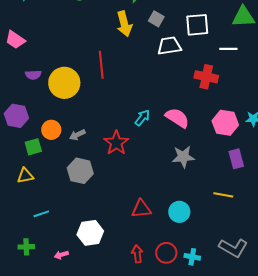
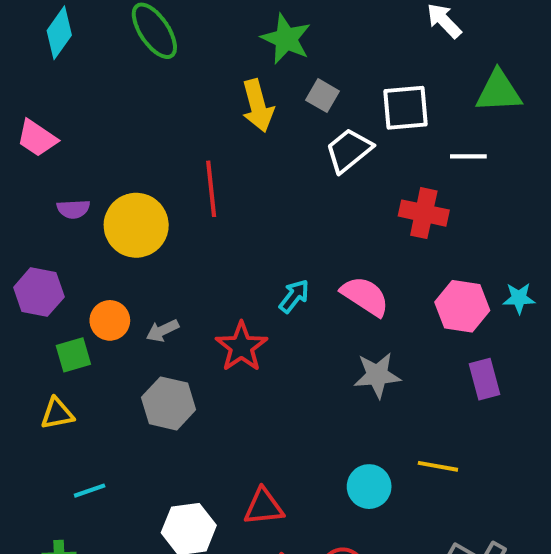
white trapezoid: (169, 46) -> (349, 150), turned -30
yellow line: (223, 195) -> (438, 466), moved
red triangle: (141, 209) -> (264, 507), moved

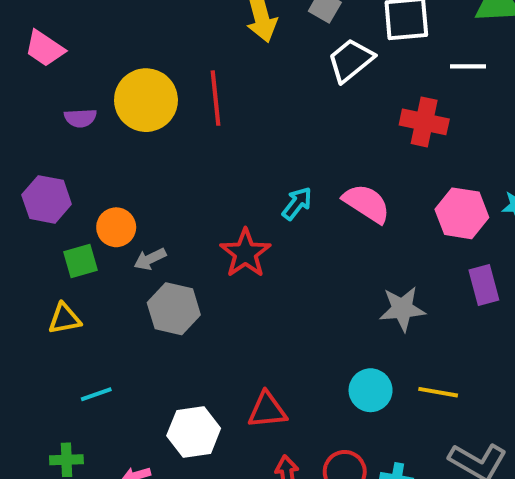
yellow circle: (136, 225) -> (146, 100), moved
gray arrow: (162, 331) -> (150, 259), moved
gray star: (377, 375) -> (402, 309), moved
yellow line: (438, 466) -> (438, 392), moved

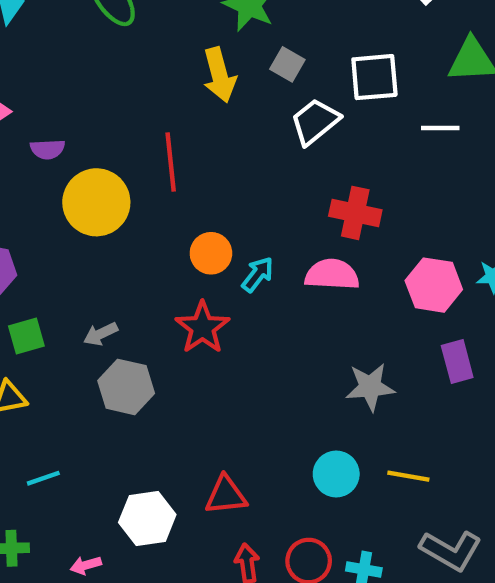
yellow circle: (146, 100) -> (96, 202), moved
purple semicircle: (80, 118) -> (48, 149), moved
red cross: (424, 122) -> (355, 213), moved
pink semicircle: (367, 203) -> (332, 274), turned -30
orange circle: (116, 227) -> (211, 253), moved

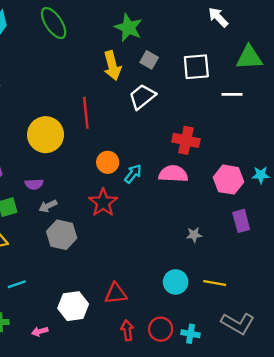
white trapezoid: (315, 122) -> (142, 97), moved
purple semicircle: (48, 149) -> (34, 184), moved
gray star: (370, 387) -> (194, 235), size x0.6

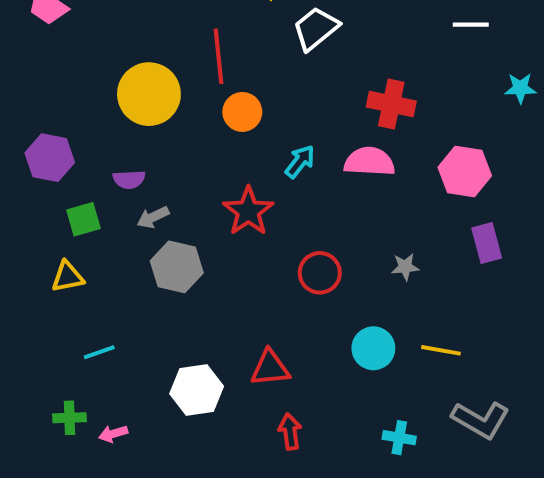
orange circle: (108, 162) -> (242, 112), moved
cyan star: (261, 175) -> (520, 88), moved
red circle: (161, 329) -> (320, 273), moved
pink arrow: (40, 331) -> (113, 434), moved

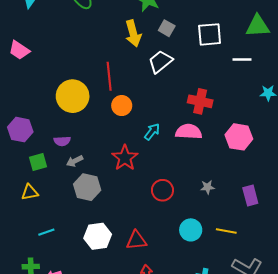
purple rectangle: (487, 243) -> (250, 195), moved
white hexagon: (197, 390) -> (98, 236), moved

